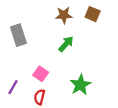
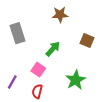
brown square: (93, 14) -> (87, 40), moved
green arrow: (66, 44) -> (53, 49), moved

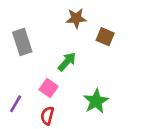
brown square: (87, 40) -> (105, 37), moved

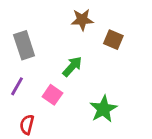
purple line: (16, 104) -> (17, 86), moved
red semicircle: (47, 116) -> (27, 125), moved

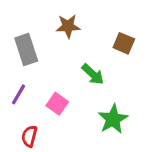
brown star: (82, 20) -> (68, 26), moved
green arrow: (72, 66) -> (93, 74), moved, turned 90

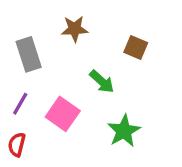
pink square: (57, 104) -> (63, 114), size x1.4
red semicircle: (29, 136) -> (17, 145), moved

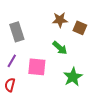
brown star: (75, 29) -> (60, 20), moved
pink square: (63, 114) -> (37, 67), turned -30

